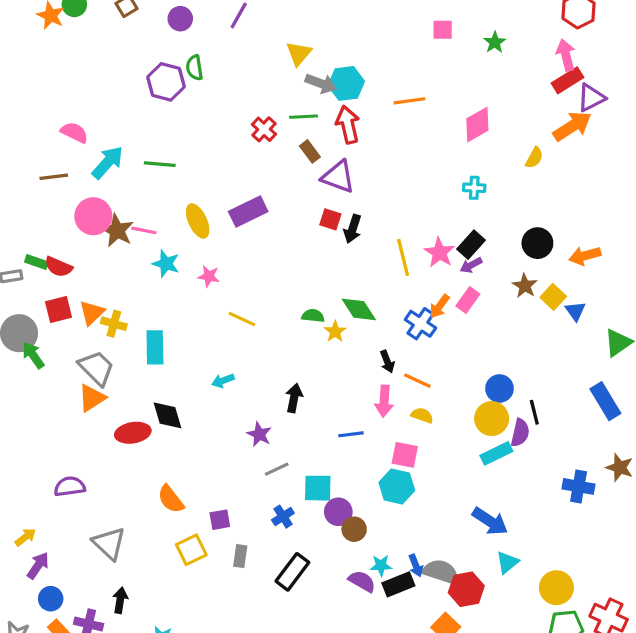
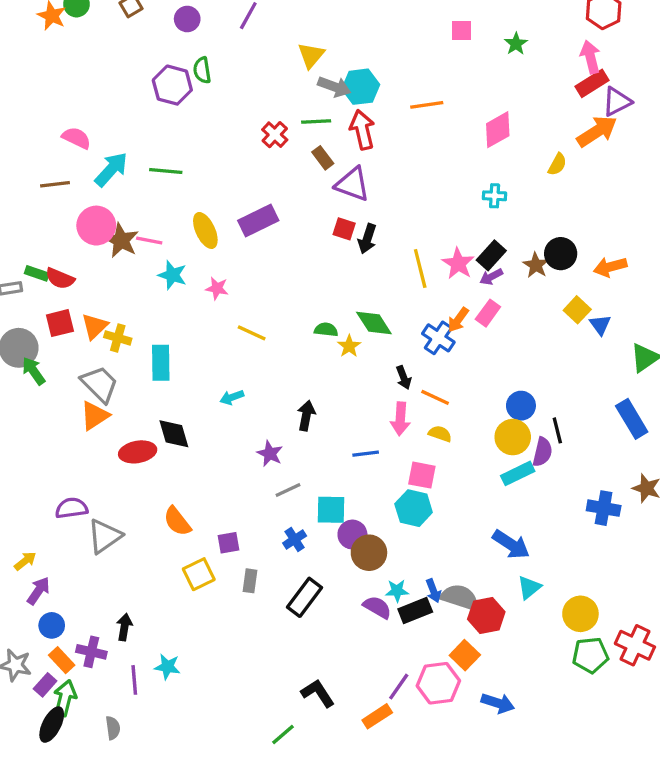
brown star: (525, 286) -> (536, 265), moved
brown circle: (354, 529) -> (369, 553), size x1.4
gray triangle: (109, 543) -> (105, 536), moved, turned 42

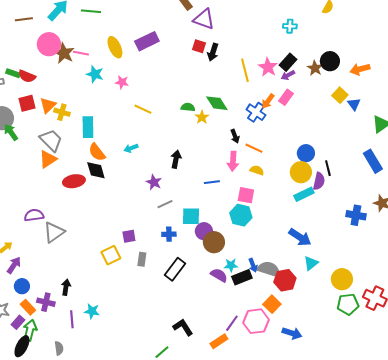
orange semicircle: (177, 521) -> (97, 152), moved
blue cross: (295, 539) -> (169, 234), turned 32

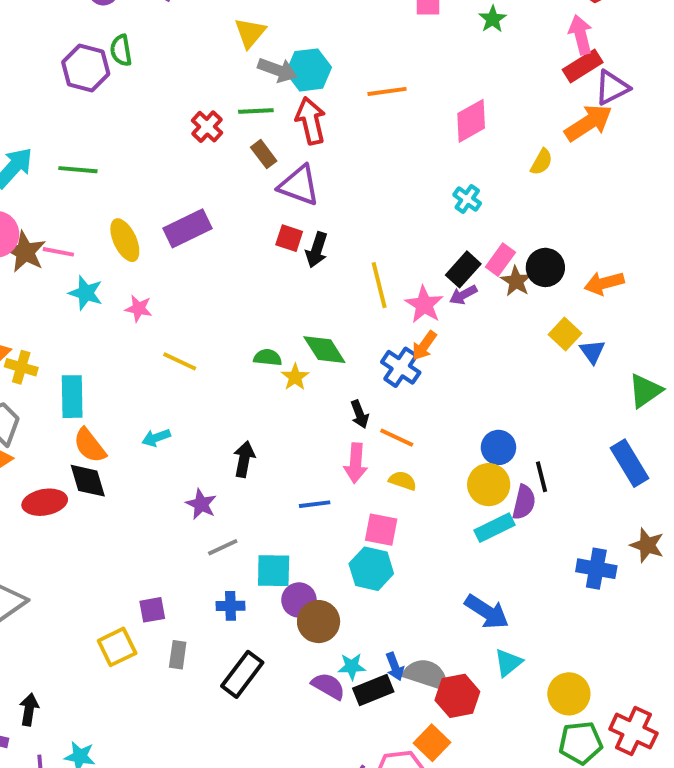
cyan cross: (290, 26) -> (467, 199), turned 32
pink star: (268, 67) -> (424, 305), moved
pink rectangle: (286, 97) -> (500, 260), moved

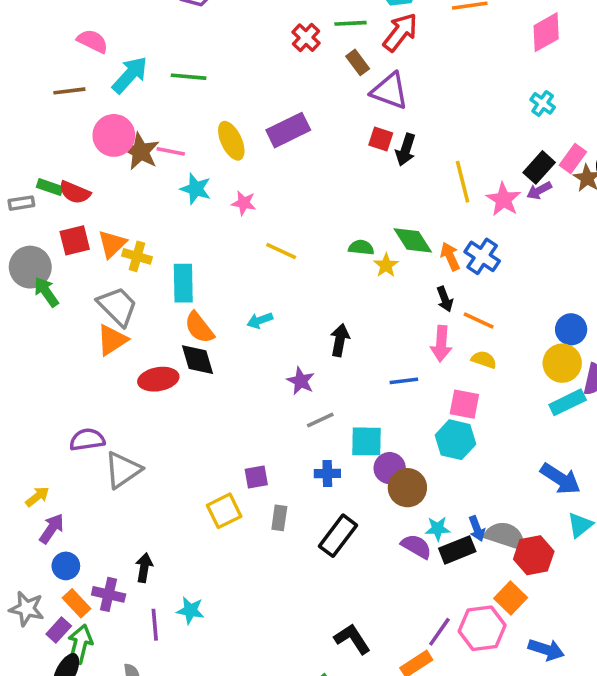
red arrow: (311, 121) -> (400, 32), turned 51
orange arrow: (424, 346) -> (450, 256), moved, turned 120

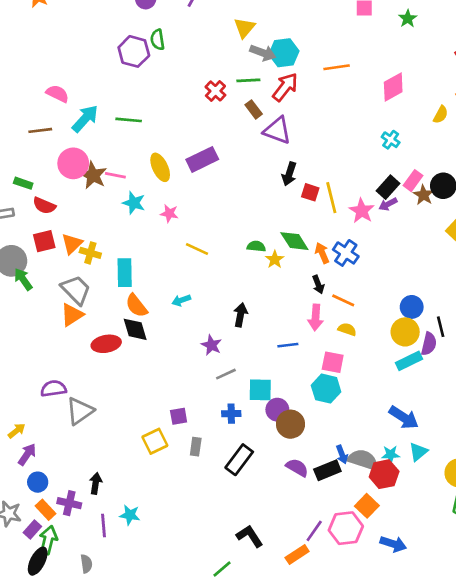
red square: (381, 139) -> (310, 192), moved
green rectangle: (50, 187) -> (23, 183), moved
cyan star: (438, 529) -> (391, 454), moved

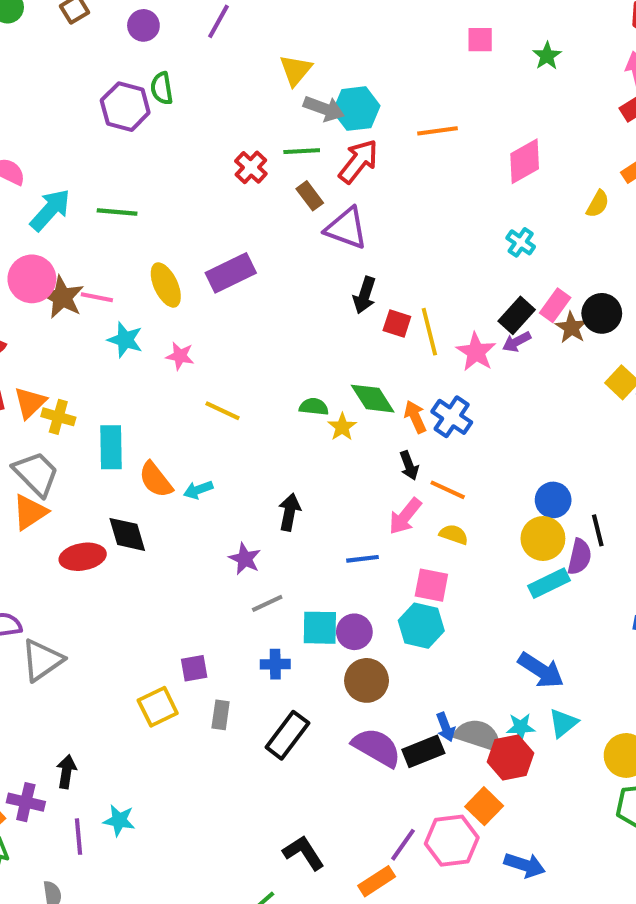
orange semicircle: (136, 306) -> (156, 480), moved
pink arrow: (316, 317) -> (405, 516), turned 35
purple circle: (277, 410) -> (354, 632), moved
purple semicircle: (297, 468) -> (377, 747), size x1.4

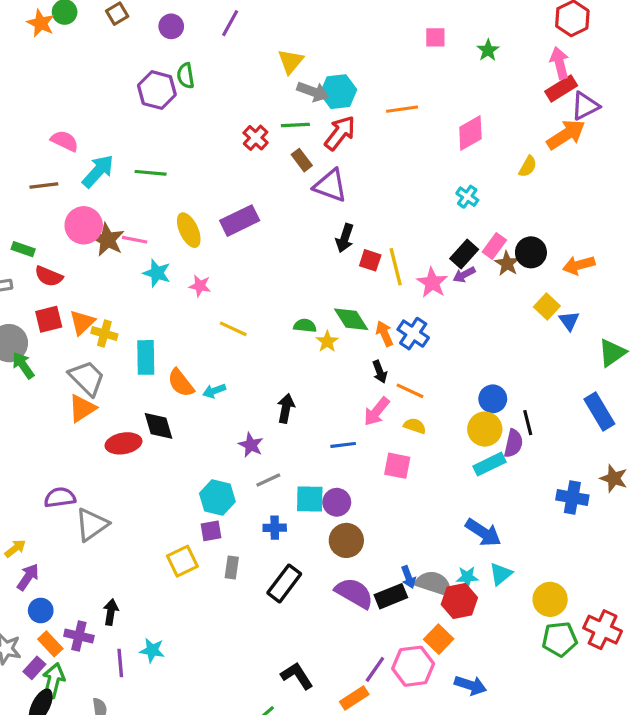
cyan hexagon: (421, 626) -> (217, 497), moved

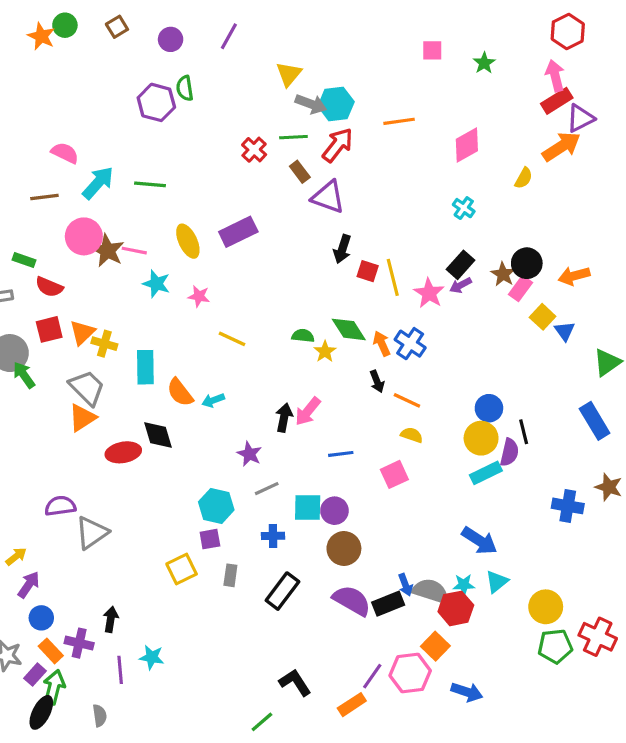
pink rectangle: (494, 246) -> (520, 288), moved
pink arrow: (377, 412) -> (308, 411), moved
pink square: (397, 466) -> (394, 474), turned -36

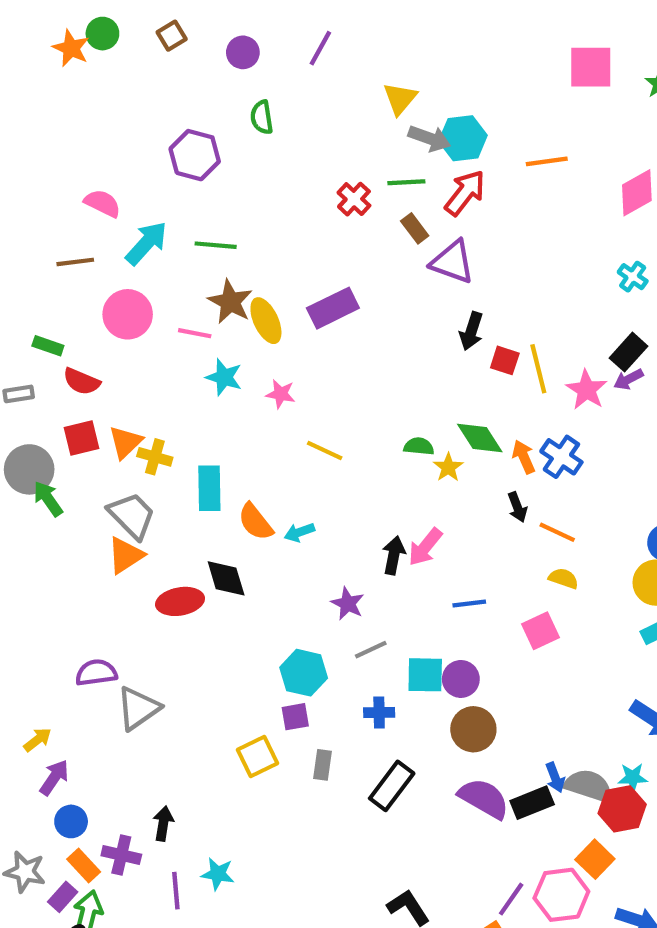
pink square: (432, 50) -> (591, 67), size x1.6
purple hexagon: (156, 102) -> (195, 155), moved
brown star: (107, 251) -> (230, 302), moved

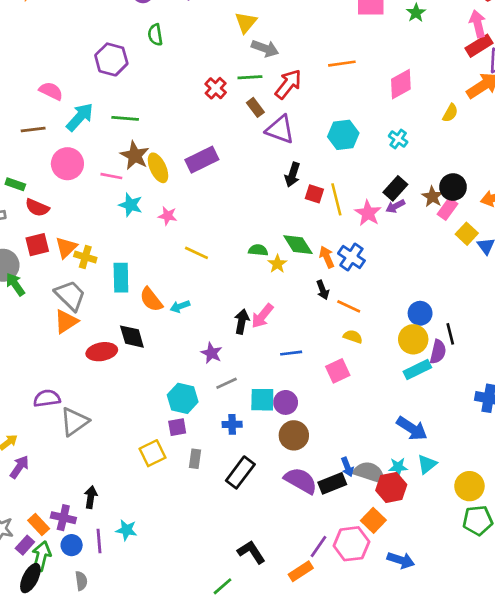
cyan hexagon: (463, 138) -> (343, 135), moved
blue circle: (71, 821) -> (72, 545), moved

